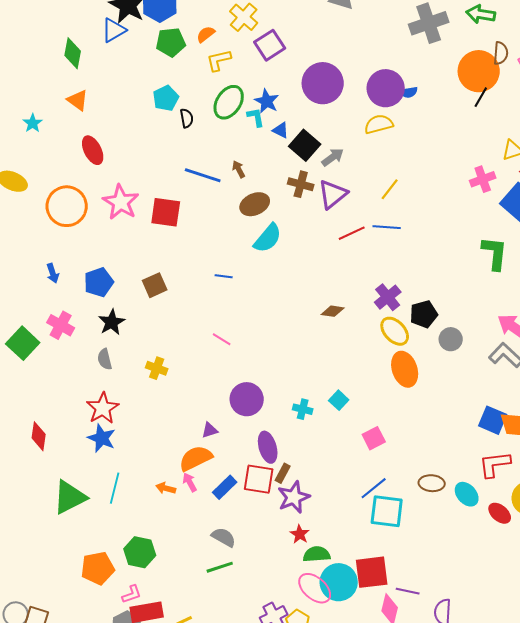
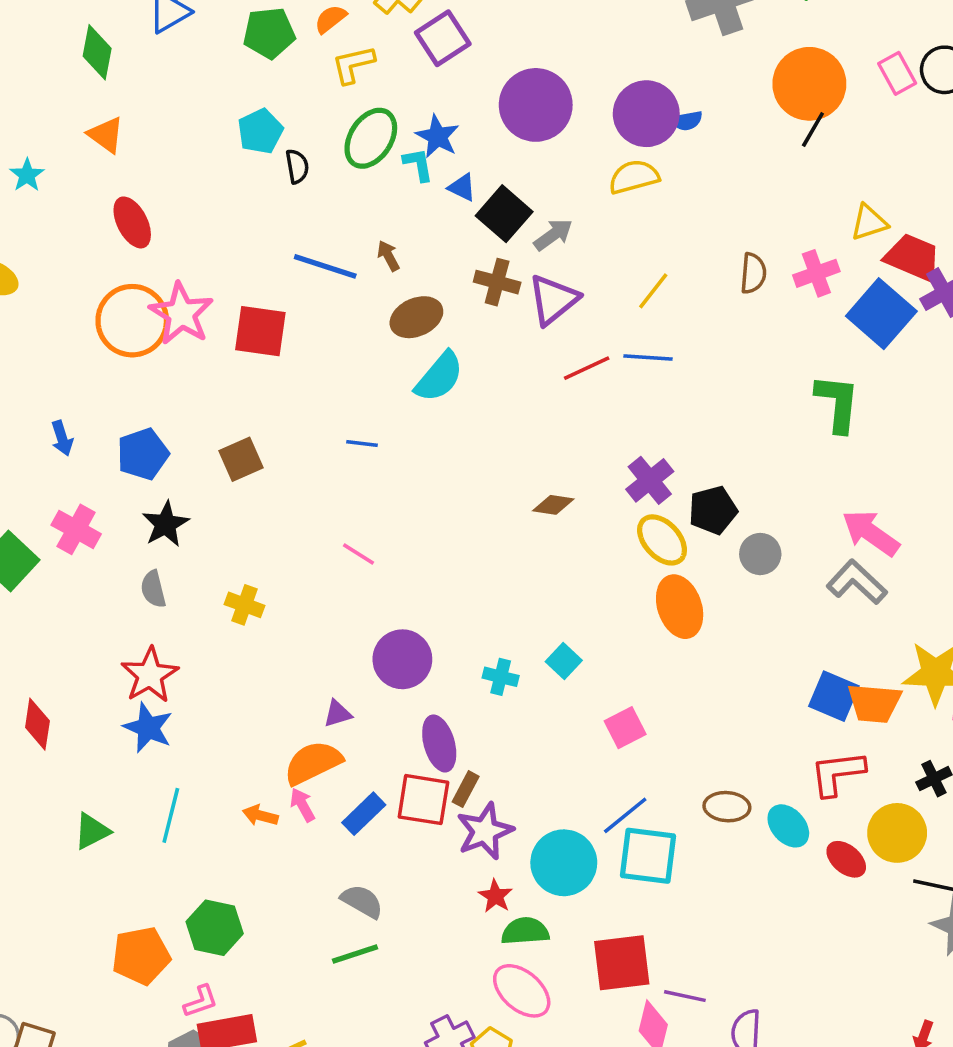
brown semicircle: (501, 53) -> (753, 273), moved
orange circle: (67, 206) -> (132, 321), moved
green triangle: (70, 497) -> (92, 831), size x0.6
cyan circle: (339, 582) -> (564, 863), moved

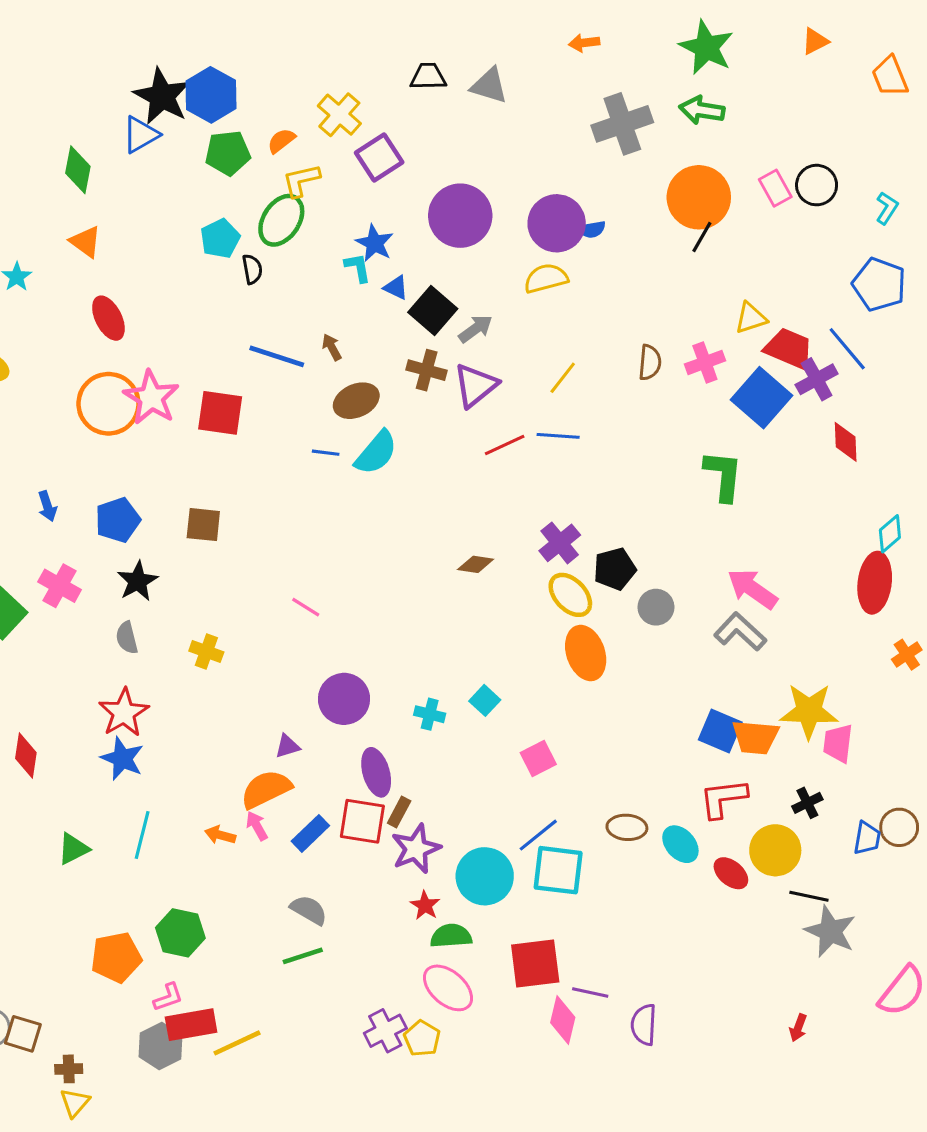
green ellipse: (371, 138) -> (281, 220), moved
blue line: (362, 443) -> (326, 453), moved
brown square: (241, 459) -> (203, 525), turned 30

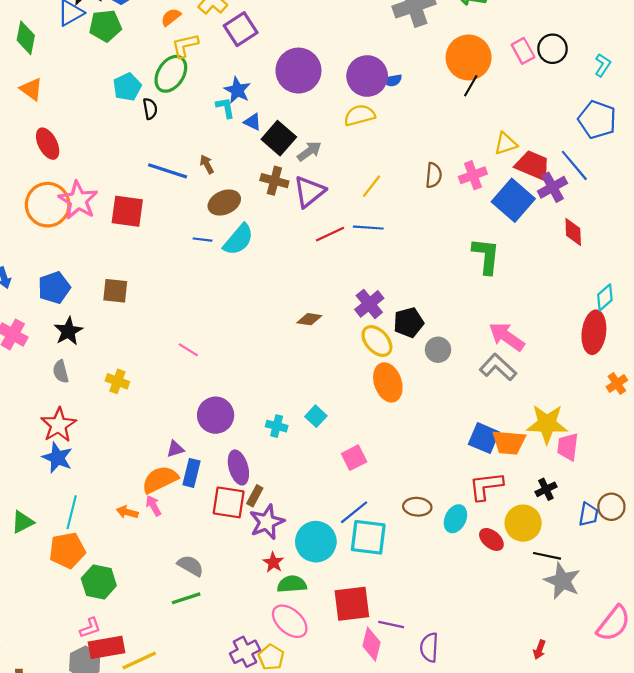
green pentagon: (228, 153) -> (105, 26), moved
blue rectangle: (310, 833) -> (192, 473), moved, turned -32
cyan ellipse: (680, 844) -> (455, 519), turned 68
orange pentagon: (116, 957) -> (67, 550), moved

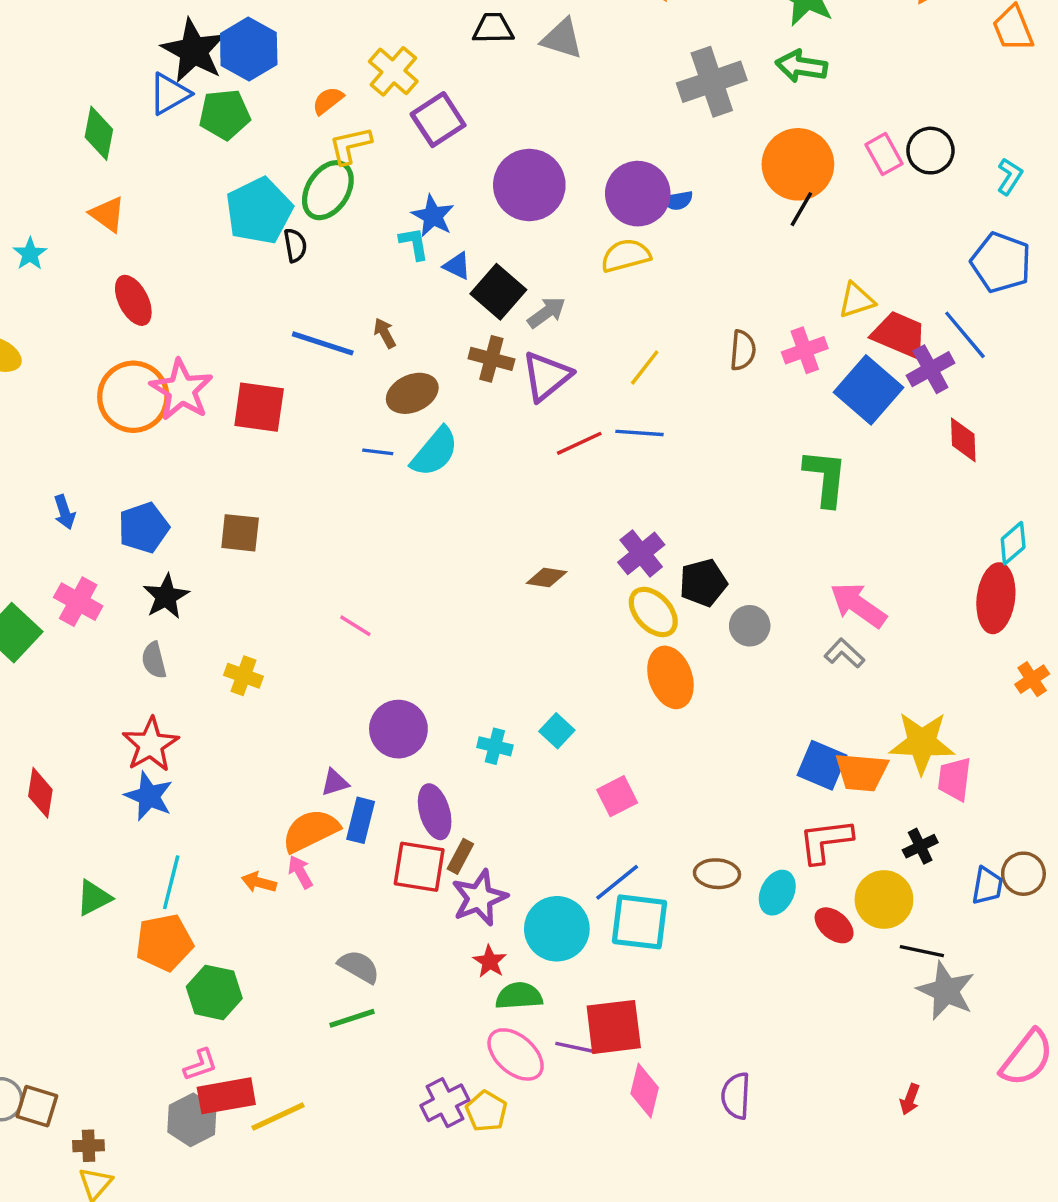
cyan pentagon: (127, 87) -> (259, 211), size x1.5
gray L-shape: (498, 367) -> (844, 653), size x0.7
purple line: (391, 625) -> (576, 1048), moved

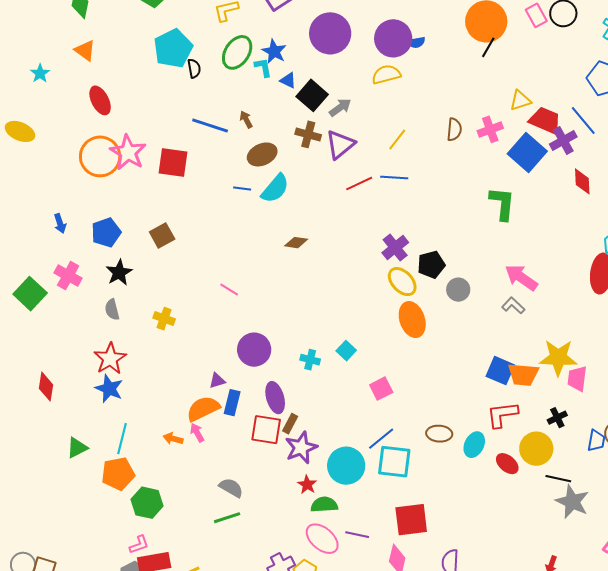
green ellipse: (328, 190) -> (237, 52), moved
brown square: (240, 533) -> (162, 236), turned -35
brown diamond: (547, 578) -> (296, 243), moved
red square: (614, 1027) -> (411, 520), moved

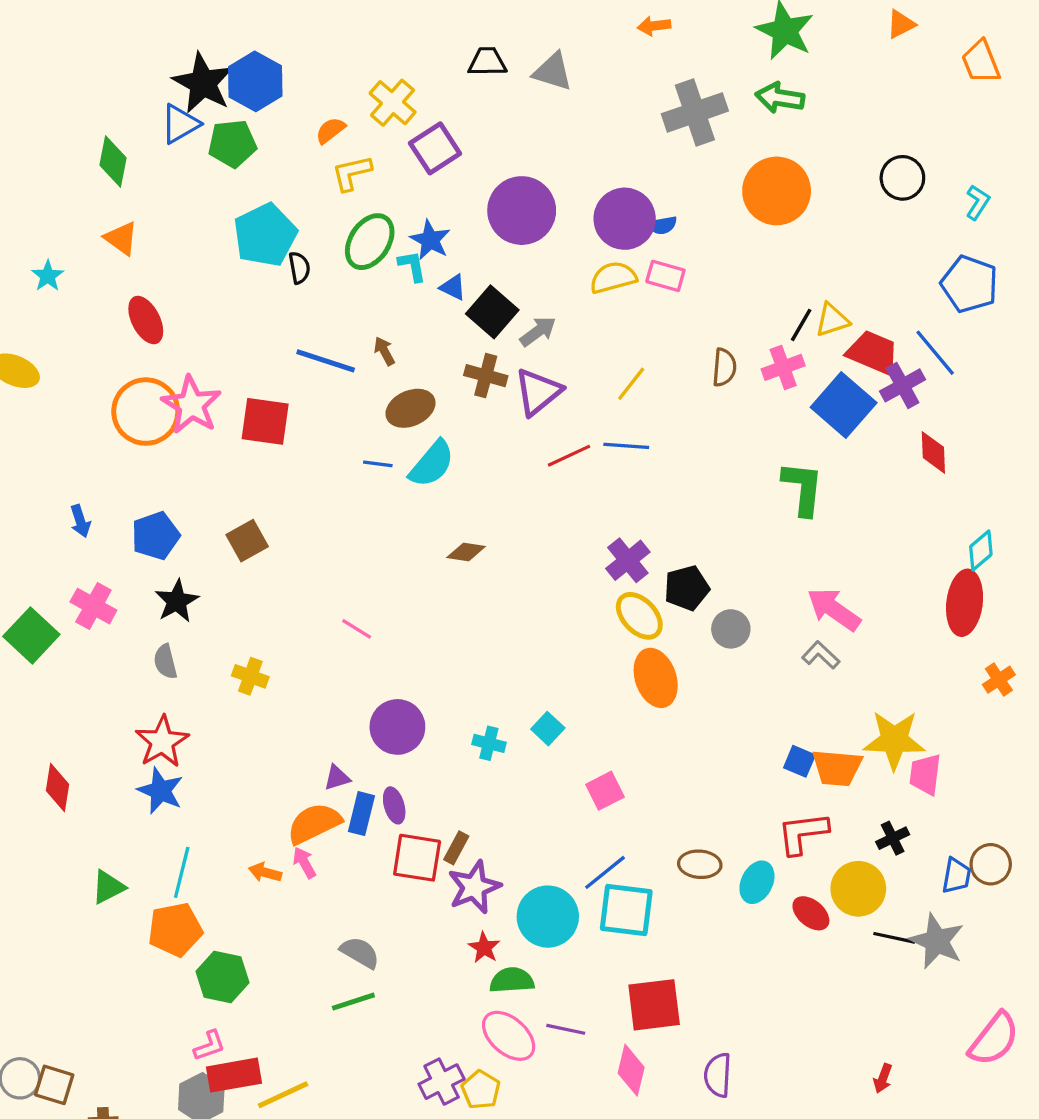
pink rectangle: (536, 15) -> (665, 276), moved, turned -45
black line: (488, 47) -> (801, 325), moved
blue square: (500, 371) -> (799, 761), size x0.7
purple ellipse: (275, 398) -> (394, 805), moved, size x0.7
gray star: (572, 502) -> (937, 941), moved

